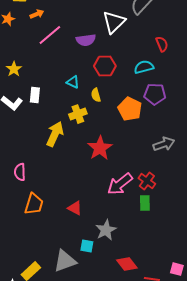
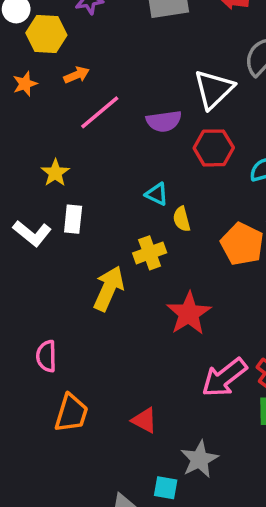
red hexagon: (105, 66) -> (214, 148), moved
yellow star: (14, 69) -> (55, 173), moved
cyan triangle: (73, 82) -> (157, 194), moved

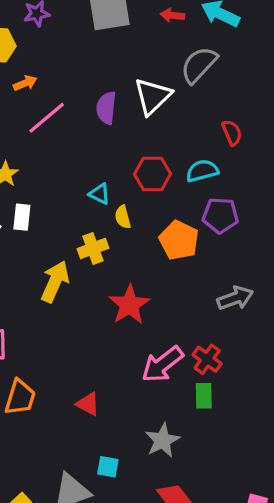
purple semicircle: (164, 121) -> (106, 108), moved, turned 104
red hexagon: (214, 148) -> (153, 174), moved
gray star: (199, 459) -> (162, 440), moved

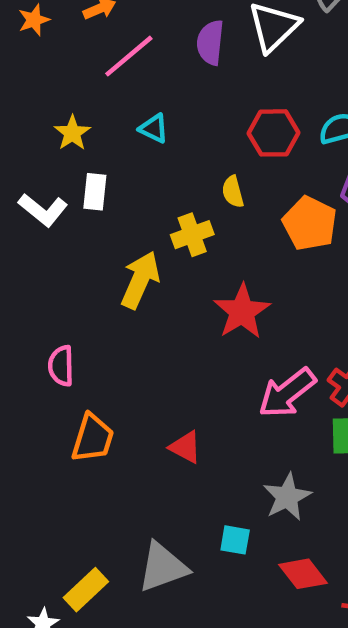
cyan triangle: (100, 194) -> (154, 128), moved
cyan square: (108, 467) -> (235, 540), moved

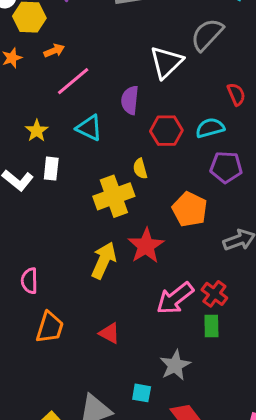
purple semicircle: (210, 43) -> (130, 100), moved
cyan triangle: (154, 128) -> (89, 128), size x1.4
orange pentagon: (310, 223) -> (190, 209), moved
yellow cross: (192, 235) -> (114, 196), size x1.5
yellow arrow: (140, 280) -> (104, 260), moved

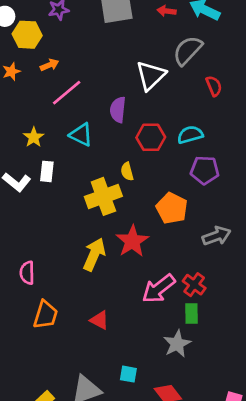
red semicircle: (236, 94) -> (214, 86), moved
gray star: (175, 365) -> (177, 344), moved

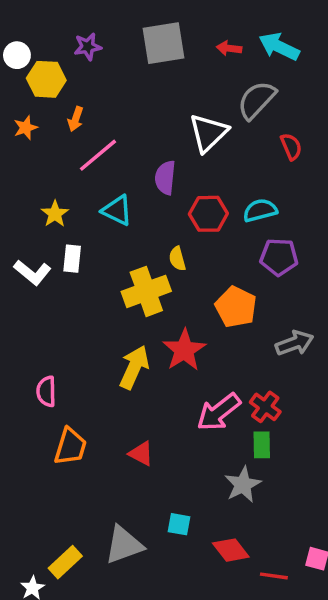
orange arrow: (49, 65) -> (76, 119), turned 132

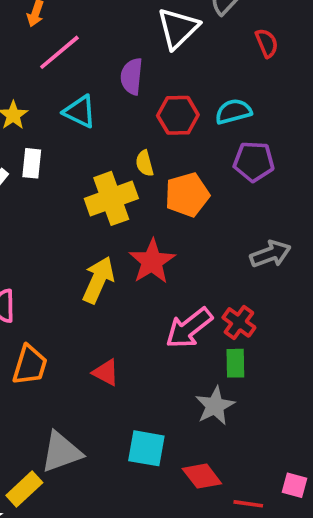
orange pentagon: (236, 307) -> (187, 195), moved, turned 30
cyan square: (179, 524) -> (146, 448), size x1.5
gray triangle: (124, 545) -> (61, 452), moved

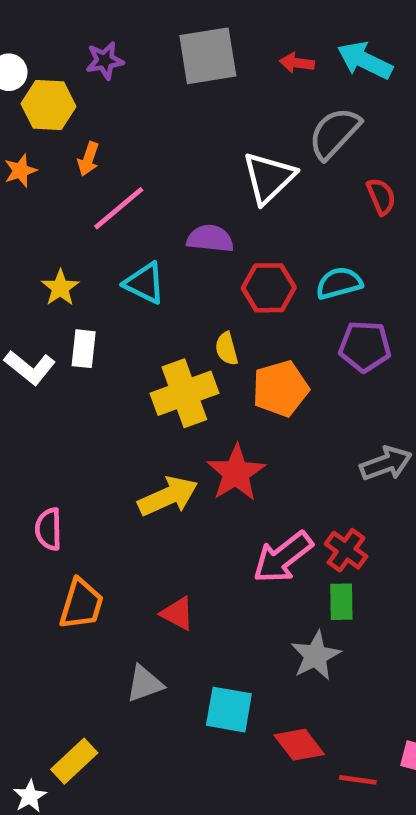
purple semicircle: (132, 76) -> (210, 239), turned 90
yellow arrow: (98, 280) -> (168, 496), turned 42
gray triangle: (61, 452) -> (145, 684), moved, size x0.7

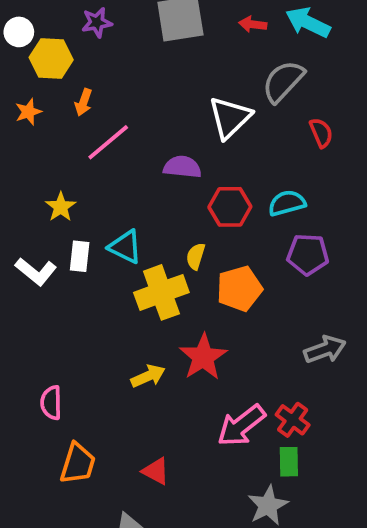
cyan triangle: (145, 283) -> (125, 247), moved
yellow semicircle: (227, 349) -> (196, 256), turned 32
yellow arrow: (168, 496) -> (148, 376), size x0.7

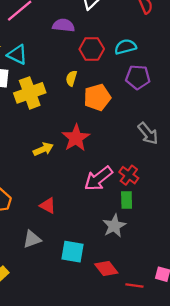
cyan triangle: (125, 247) -> (17, 55), moved
yellow cross: (161, 292) -> (30, 93), moved
gray arrow: (325, 349) -> (148, 133), turned 70

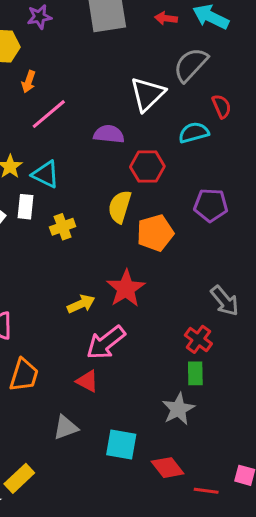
cyan semicircle: (125, 47) -> (194, 133), moved
yellow semicircle: (71, 78) -> (120, 207), size x1.5
yellow cross: (30, 93) -> (63, 227), size x0.6
gray arrow: (148, 133) -> (225, 301), moved
pink arrow: (98, 178) -> (106, 343), moved

